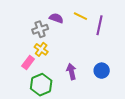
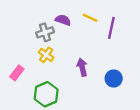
pink rectangle: (28, 62) -> (17, 73), moved
purple arrow: (71, 72) -> (82, 67), moved

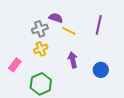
yellow line: (90, 18) -> (69, 31), moved
yellow cross: (46, 55) -> (41, 49), turned 32

